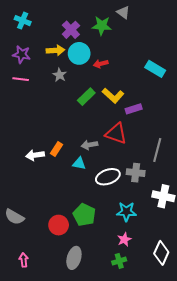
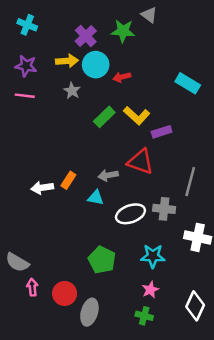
red circle: (59, 225) -> (65, 293), moved
pink arrow: (24, 260) -> (32, 287), moved
green cross: (119, 261) -> (144, 316), turned 32

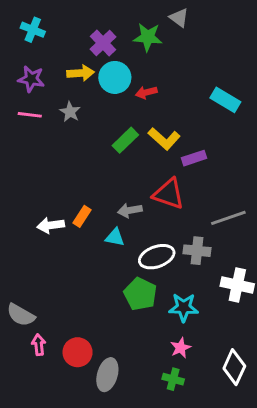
gray star: (72, 91) -> (70, 112), moved
gray line: (190, 182) -> (228, 218), turned 56
green pentagon: (102, 260) -> (140, 294), moved

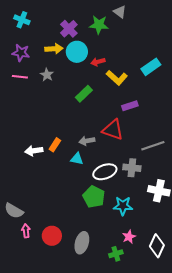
cyan rectangle: (225, 100) -> (151, 67), turned -66
yellow L-shape: (164, 139) -> (117, 78), moved
pink star: (181, 348) -> (129, 237), moved
gray ellipse: (107, 375) -> (82, 243), moved
green cross: (173, 379) -> (116, 254), turned -32

